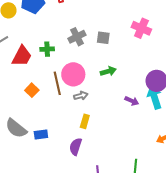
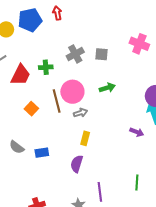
purple arrow: (132, 101) -> (137, 132), moved
gray semicircle: (16, 128) -> (17, 147), size x0.7

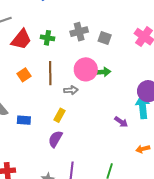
pink circle: (72, 92) -> (86, 69), moved
yellow rectangle: (85, 138) -> (59, 115), moved

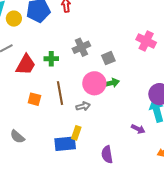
gray square: (105, 38) -> (108, 58), moved, turned -32
orange square: (24, 75) -> (34, 99), turned -32
blue rectangle: (24, 120) -> (65, 144), moved, size x1.5
purple semicircle: (55, 139) -> (107, 154), moved, turned -30

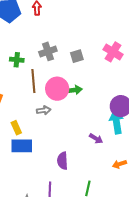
gray square: (108, 58) -> (77, 56), moved
brown line: (60, 93) -> (33, 81), moved
yellow rectangle: (76, 133) -> (16, 128), moved, turned -48

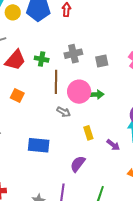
gray arrow: (44, 110) -> (64, 112), turned 32
yellow rectangle: (16, 128) -> (88, 133), moved
purple semicircle: (62, 161) -> (78, 164), turned 36

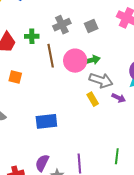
gray arrow: (64, 112) -> (101, 80), moved, size x1.6
purple arrow: (113, 145) -> (119, 98), moved
purple semicircle: (78, 164) -> (42, 163), moved

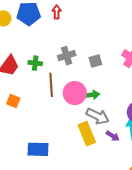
yellow rectangle: (93, 99) -> (87, 134), size x1.6

